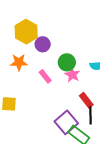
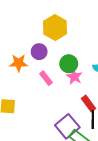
yellow hexagon: (26, 32) -> (55, 27), moved
purple circle: (43, 44) -> (39, 52), moved

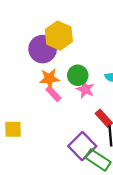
purple circle: (39, 52) -> (43, 49), moved, size x1.5
orange star: (19, 63) -> (49, 78), moved

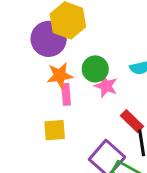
pink rectangle: (53, 94) -> (66, 94), turned 42
yellow square: (13, 129) -> (55, 130), moved

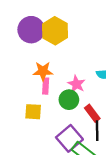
purple circle: (49, 39) -> (31, 30), moved
green circle: (95, 69) -> (69, 100), moved

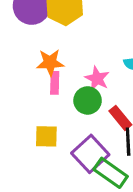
yellow square: (33, 112) -> (46, 136), moved

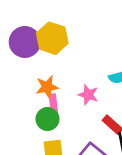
green circle: (88, 100) -> (47, 119), moved

